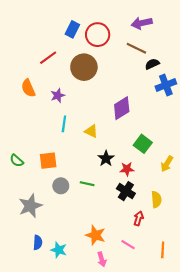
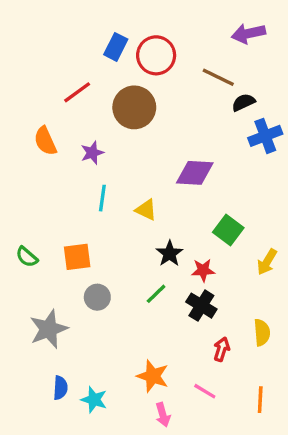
purple arrow: (142, 23) -> (248, 33), moved
purple diamond: (122, 108) -> (195, 173), turned 35
green line: (87, 184) -> (156, 294), moved, turned -56
yellow semicircle: (156, 199) -> (262, 332), moved

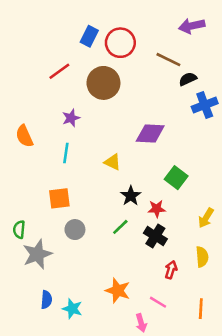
orange semicircle: (45, 141) -> (24, 136), moved
cyan line: (102, 198) -> (66, 153), moved
green semicircle: (27, 257) -> (19, 230), moved, turned 54
yellow arrow: (267, 262) -> (206, 218), moved
pink arrow: (163, 415) -> (141, 323), moved

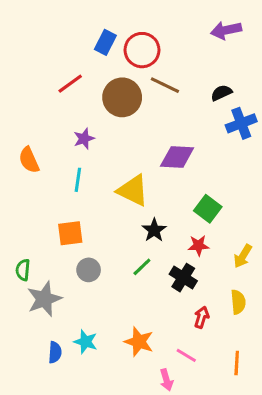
brown line: (168, 60) -> (165, 85), moved
yellow triangle: (113, 162) -> (133, 191), size x1.6
red star: (157, 209) -> (198, 245), moved
cyan star: (72, 309) -> (86, 342), moved

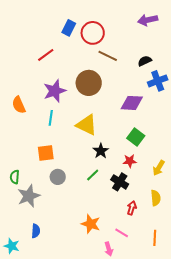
brown circle: (122, 97) -> (89, 83), moved
purple star: (84, 139) -> (55, 91), size x1.6
purple diamond: (177, 157) -> (132, 103), moved
cyan star: (86, 342) -> (12, 246), moved

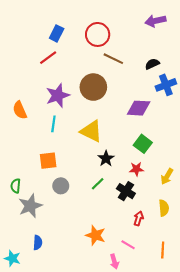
blue rectangle: (69, 28) -> (57, 33), moved

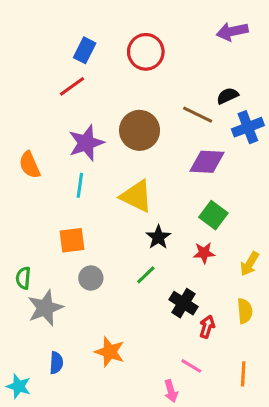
brown line: (113, 59) -> (198, 115), moved
black cross: (126, 191) -> (184, 303), moved
orange star: (95, 235) -> (110, 352), moved

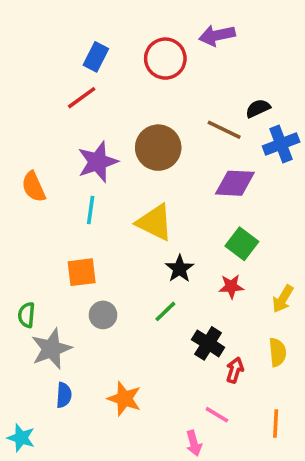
purple arrow: (232, 31) -> (217, 35), moved
blue semicircle: (56, 363) -> (64, 395), moved

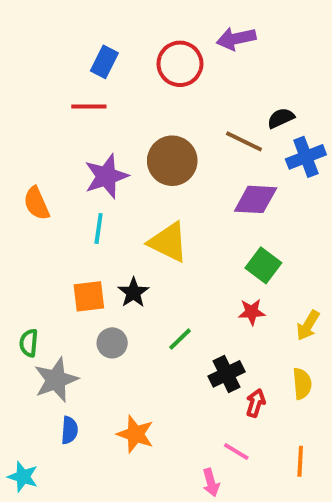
red line: (82, 98) -> (89, 106), turned 36
black star: (180, 269) -> (133, 293), moved
black cross: (208, 343) -> (226, 374), turned 32

